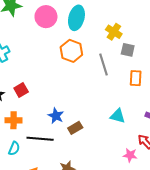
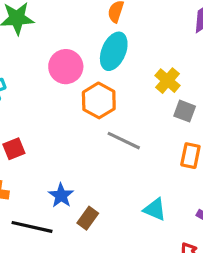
pink circle: (46, 17) -> (66, 67), moved
gray line: (104, 64) -> (124, 141), moved, turned -55
brown rectangle: (75, 128) -> (88, 218), turned -32

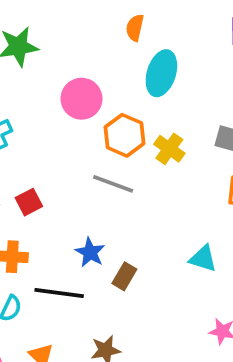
cyan ellipse: (114, 51) -> (161, 73), moved
yellow cross: (167, 81) -> (169, 149), moved
gray line: (124, 141) -> (113, 184), moved

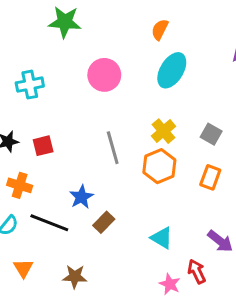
orange hexagon: (124, 135) -> (159, 166), moved
gray line: (113, 184) -> (113, 148), turned 40
cyan triangle: (203, 259) -> (162, 238), moved

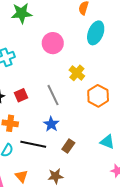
yellow cross: (163, 131) -> (77, 73), moved
gray line: (113, 148) -> (53, 95), moved
brown rectangle: (104, 222) -> (68, 146), moved

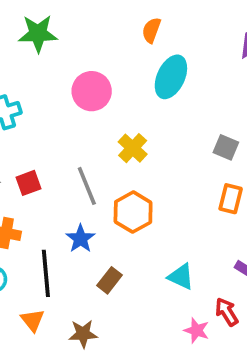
orange hexagon: (98, 96) -> (133, 212), moved
black line: (33, 144) -> (46, 273), turned 70
orange triangle: (21, 176) -> (33, 320), moved

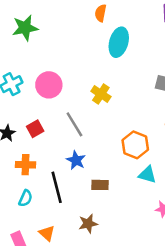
pink circle: (92, 91) -> (49, 85), moved
orange hexagon: (133, 212) -> (135, 145), moved
brown rectangle: (109, 280) -> (100, 185), turned 63
orange triangle: (33, 320) -> (47, 233), moved

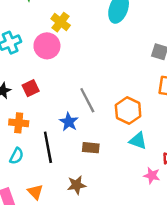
yellow cross: (101, 94) -> (61, 22), moved
gray line: (74, 124) -> (87, 100), moved

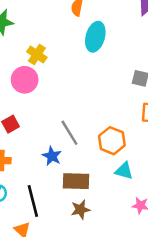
black line: (48, 147) -> (33, 201), moved
brown rectangle: (91, 148) -> (76, 181), size x1.5
brown star: (76, 185) -> (80, 210), moved

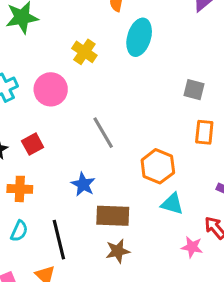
yellow cross: (37, 54) -> (84, 52), moved
gray line: (69, 133) -> (103, 133), moved

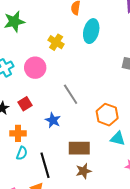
blue star: (83, 184) -> (53, 120), moved
cyan semicircle: (19, 231) -> (22, 153), moved

